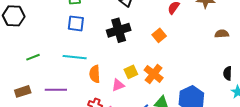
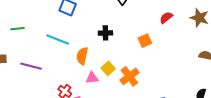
black cross: (119, 30) -> (105, 33), moved, size x0.6
yellow square: (131, 72) -> (108, 68), turned -32
orange semicircle: (95, 74) -> (82, 56), moved

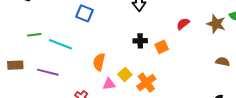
black cross: (105, 33) -> (140, 41), moved
cyan line: (58, 39) -> (60, 44), moved

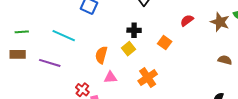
green line: (34, 35) -> (22, 32), moved
black cross: (140, 41) -> (134, 30), moved
orange square: (162, 47) -> (165, 43), turned -32
yellow square: (125, 74) -> (128, 49), moved

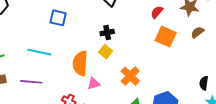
orange square: (165, 43) -> (166, 37), moved, size x1.5
orange semicircle: (101, 55) -> (80, 63), size x1.4
brown semicircle: (225, 60) -> (197, 32), moved, turned -40

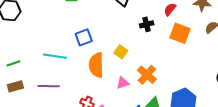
blue square: (58, 18) -> (84, 37), moved, turned -30
black cross: (107, 32) -> (147, 24), moved
pink triangle: (94, 84) -> (123, 83), moved

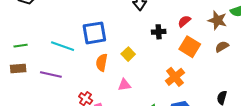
blue square: (84, 37) -> (94, 33), size x1.4
orange semicircle: (96, 65) -> (102, 62), size x0.7
orange cross: (147, 75) -> (175, 77), moved

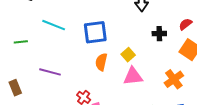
cyan line: (63, 46) -> (54, 25), moved
brown rectangle: (18, 69) -> (15, 88), moved, turned 70
pink triangle: (124, 85) -> (133, 76), moved, size x1.5

